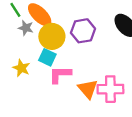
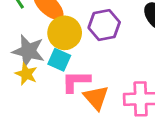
gray star: (26, 28) -> (28, 51), moved, size x1.6
orange triangle: (88, 89) -> (96, 98), moved

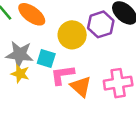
purple hexagon: (104, 25) -> (101, 24), moved
yellow circle: (65, 33) -> (72, 35), moved

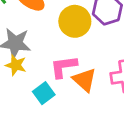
cyan square: (46, 59) -> (44, 93), moved, turned 36

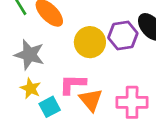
yellow star: (16, 65) -> (31, 88), moved

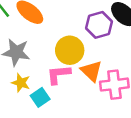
yellow circle: (90, 42) -> (70, 50), moved
orange triangle: (91, 100) -> (91, 71), moved

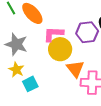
pink L-shape: (59, 74) -> (53, 34), moved

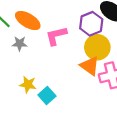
gray star: (16, 44) -> (20, 44), moved, size x0.6
yellow circle: (60, 49) -> (97, 47), moved

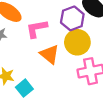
orange triangle: (90, 66) -> (50, 54), moved

